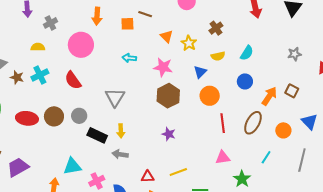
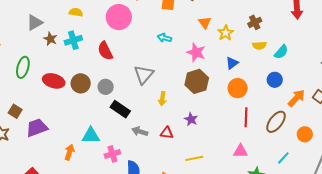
yellow semicircle: (218, 56) -> (259, 45), moved
yellow arrow: (121, 131) -> (162, 99), moved
red triangle: (148, 177) -> (167, 133), moved

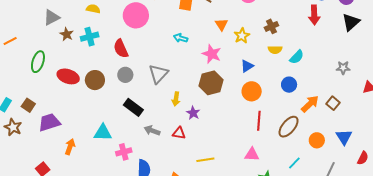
gray circle: (106, 87) -> (125, 75), moved
purple star: (191, 119) -> (193, 113), moved
orange arrow: (69, 152) -> (70, 147), moved

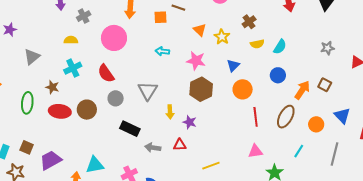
brown star: (67, 34) -> (52, 87), moved
cyan triangle: (103, 133) -> (95, 165), moved

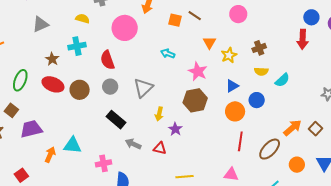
blue circle: (278, 75) -> (257, 100), moved
green ellipse: (27, 103) -> (20, 80), moved

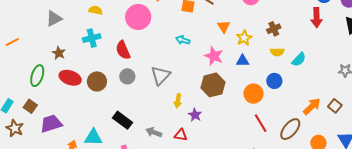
brown star: (52, 59) -> (59, 53), moved
blue triangle: (232, 86) -> (243, 61), moved, turned 32
black rectangle: (116, 120) -> (122, 120), moved
red line: (240, 141) -> (261, 123), turned -36

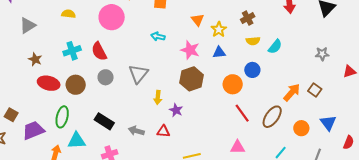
cyan cross: (92, 38) -> (72, 51), moved
green ellipse: (37, 76) -> (62, 117), moved

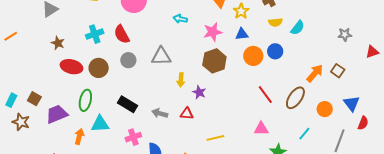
pink star: (190, 50) -> (213, 32), turned -30
gray triangle: (138, 74) -> (161, 56), turned 50
orange circle: (233, 84) -> (253, 56), moved
red semicircle: (349, 142) -> (363, 123), moved

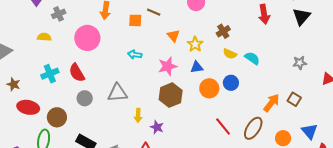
yellow semicircle: (275, 22) -> (230, 54), turned 32
cyan semicircle: (298, 28) -> (252, 58), turned -91
brown circle: (99, 68) -> (57, 117), moved

